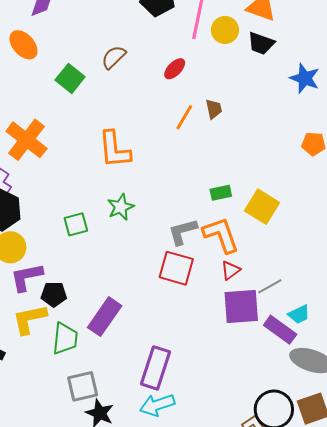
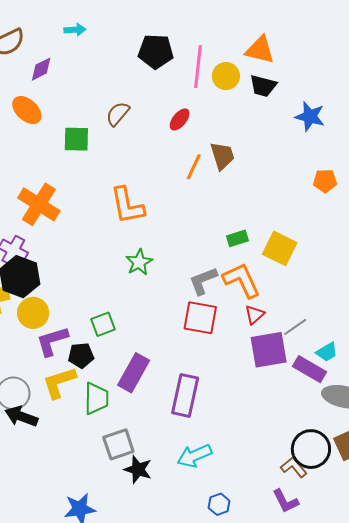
green square: (70, 78) -> (76, 139), turned -32
brown trapezoid: (214, 109) -> (222, 156), size x1.4
green square: (76, 224) -> (103, 324), moved
purple rectangle: (156, 368) -> (185, 395), moved

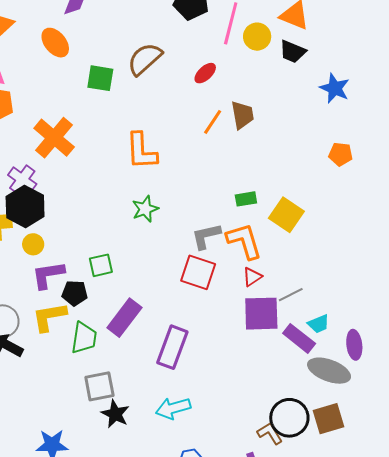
brown semicircle: (118, 114) -> (145, 59), size x1.4
yellow circle: (33, 313) -> (33, 244), size x0.7

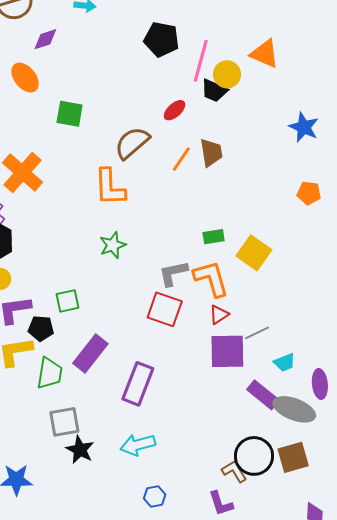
black trapezoid: (293, 52) -> (214, 91), moved
brown semicircle: (145, 59) -> (132, 143), moved
purple rectangle: (299, 338) -> (263, 395), moved

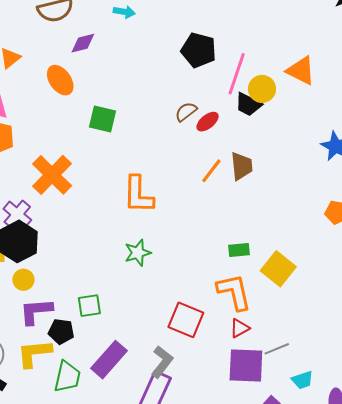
brown semicircle: (132, 143) -> (186, 112), moved, size x0.6
gray L-shape: (173, 273) -> (162, 362), moved, turned 136

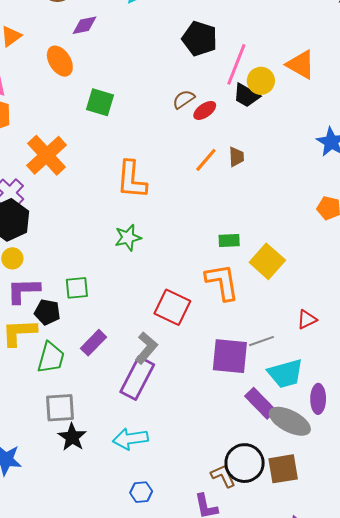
brown trapezoid: (242, 166) -> (236, 157), size x0.7
red triangle: (240, 328) -> (307, 319), moved
purple rectangle: (109, 360) -> (94, 343), size x0.7
cyan trapezoid: (302, 380) -> (285, 374), size x1.6

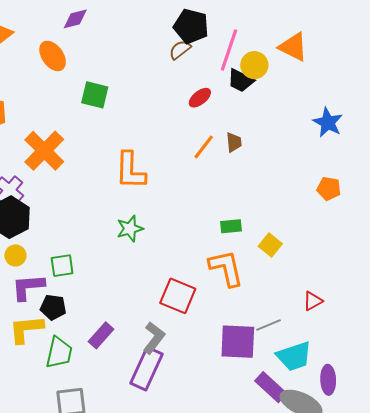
brown semicircle: (184, 99) -> (180, 50), moved
yellow square: (267, 261) -> (270, 245), size x0.7
green square: (77, 288) -> (62, 266), moved

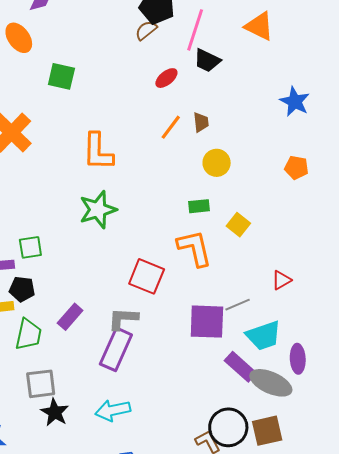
yellow circle: (254, 65) -> (217, 163), moved
green star: (130, 229) -> (98, 210), size x1.4
gray L-shape: (154, 338) -> (123, 319), turned -124

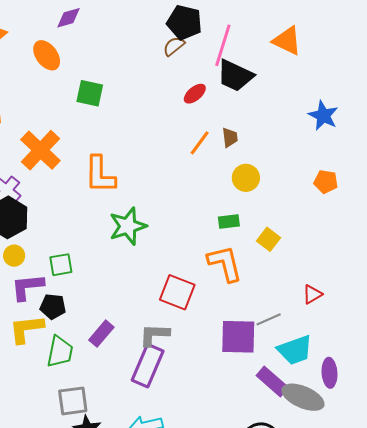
black trapezoid: (207, 60) -> (235, 76), size x1.4
orange L-shape: (98, 152) -> (100, 175), moved

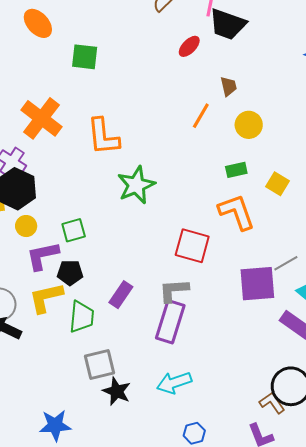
orange line: (200, 143) -> (201, 116), moved

